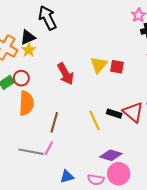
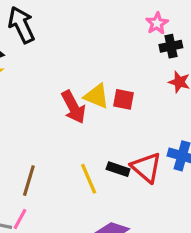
yellow triangle: (99, 65) -> (97, 96), turned -48
red arrow: (66, 74) -> (73, 107), moved

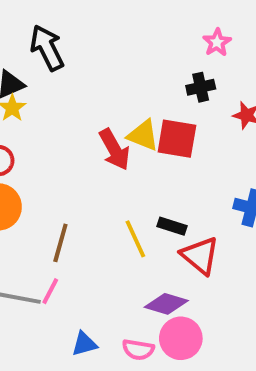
black cross: (171, 46) -> (201, 87), moved
red square: (124, 99) -> (177, 139), size x1.5
red triangle: (146, 167) -> (200, 256), moved

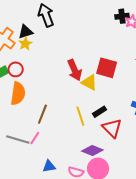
black cross: (201, 87) -> (122, 16), moved
yellow triangle: (143, 135) -> (89, 82), moved
black rectangle: (172, 226) -> (100, 112), turned -56

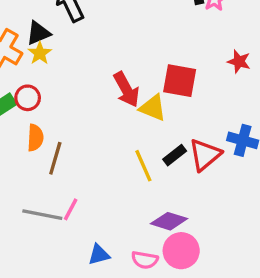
orange semicircle: (18, 94) -> (35, 138), size x0.7
brown line: (42, 114) -> (55, 158), moved
red triangle: (112, 128) -> (205, 155), moved, turned 40

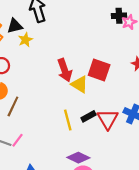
yellow star: (40, 53) -> (25, 40), moved
red triangle: (205, 155) -> (108, 119), turned -30

